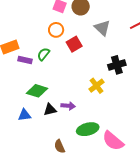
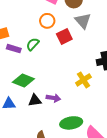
gray triangle: (102, 28) -> (83, 21), moved

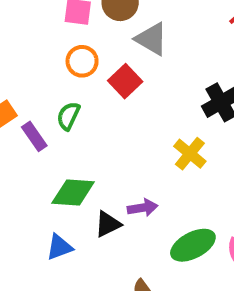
purple rectangle: (14, 49) -> (34, 136), turned 56

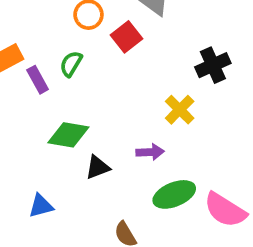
purple arrow: (143, 208) -> (150, 152), moved
blue triangle: (59, 247) -> (41, 206), moved

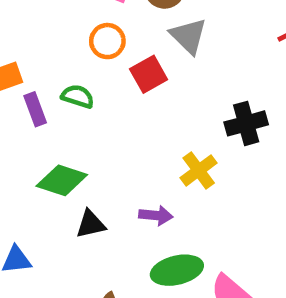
green semicircle: (71, 64) -> (78, 96), turned 68

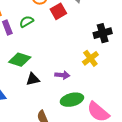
green semicircle: (78, 96) -> (26, 22), turned -48
yellow cross: (199, 170) -> (90, 58), moved

